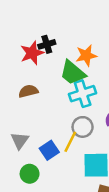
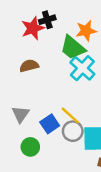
cyan cross: (83, 94) -> (82, 68), turned -30
gray circle: (83, 127) -> (73, 131), moved
yellow line: (70, 142) -> (70, 115), turned -75

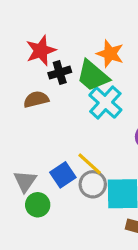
black cross: (47, 20) -> (60, 73), moved
orange star: (86, 31) -> (110, 54), turned 30
gray triangle: (21, 114) -> (25, 181), moved

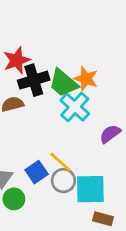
orange star: (110, 54) -> (86, 79), moved
black cross: (60, 73) -> (34, 80), size x1.5

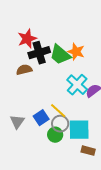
cyan cross: (75, 107) -> (77, 85), moved
green circle: (14, 199) -> (55, 135), moved

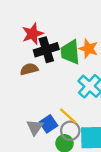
green trapezoid: (60, 55) -> (70, 52), turned 45
gray triangle: (17, 122) -> (35, 127), moved

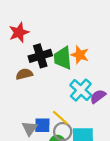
red star: (33, 34) -> (19, 32), moved
blue square: (49, 124) -> (42, 125), turned 35

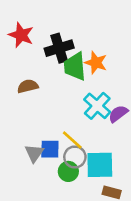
red star: (19, 32) -> (21, 35), turned -30
black cross: (40, 56) -> (59, 48), moved

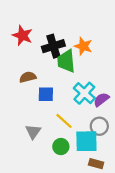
orange star: (96, 63) -> (83, 46), moved
blue square: (50, 149) -> (46, 94), moved
gray circle: (75, 157) -> (99, 126), moved

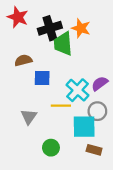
cyan cross: (84, 93) -> (77, 90), moved
yellow line: (64, 121) -> (61, 106), turned -42
green circle: (61, 147) -> (51, 148), moved

